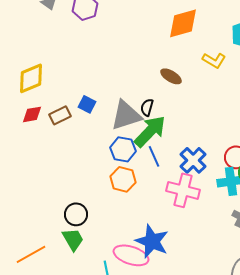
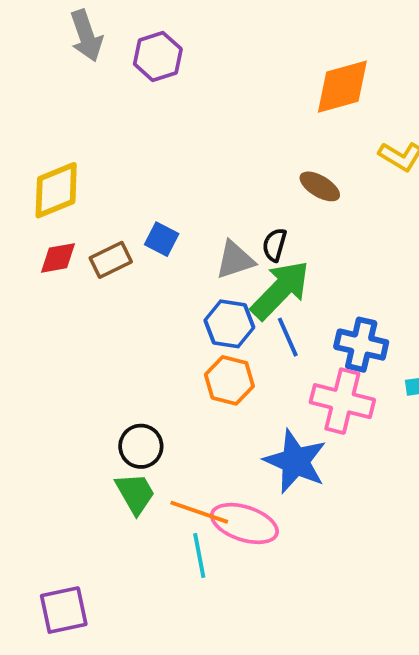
gray triangle: (126, 115) -> (235, 260), size x0.7
blue cross: (193, 160) -> (361, 345), turned -32
blue star: (152, 241) -> (295, 461), moved
orange line: (31, 254) -> (199, 512), moved, turned 48

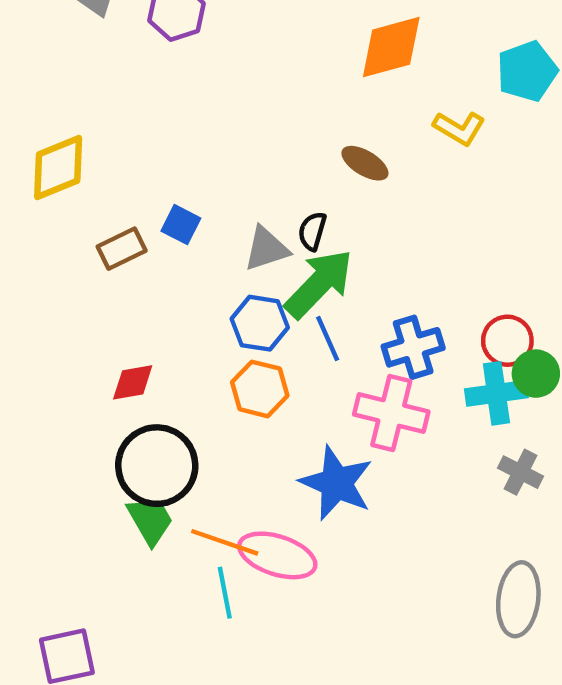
red diamond: (58, 258) -> (133, 382), moved
blue cross: (361, 345) -> (413, 347), turned -30
black circle: (141, 446) -> (157, 466), size x1.6

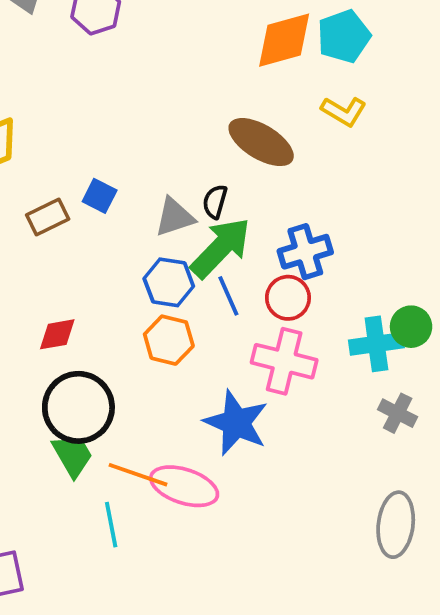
cyan pentagon: (527, 71) -> (344, 36), moved
brown ellipse: (365, 163) -> (261, 142), size x1.6
red circle: (507, 341) -> (288, 298), moved
blue cross: (413, 347) -> (305, 252), moved
cyan line: (225, 593) -> (111, 525), moved

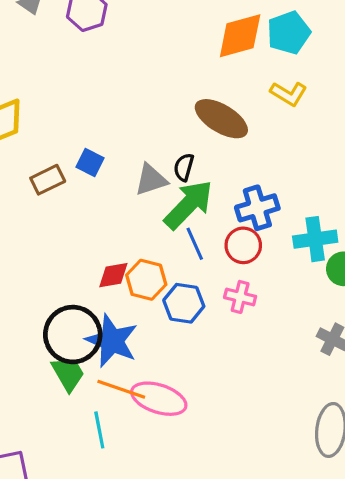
blue hexagon: (169, 282) -> (184, 303), moved
red diamond: (57, 334) -> (113, 275), moved
cyan cross: (376, 344) -> (315, 239), moved
pink cross: (284, 361) -> (240, 297), size x0.6
blue star: (236, 423) -> (112, 341), moved

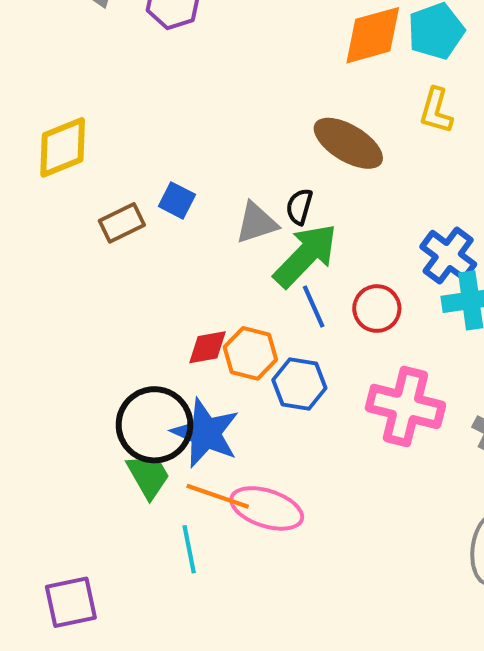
yellow L-shape: (289, 94) -> (436, 111), turned 75
blue cross: (257, 208) -> (448, 255), moved, turned -36
pink cross: (240, 297) -> (405, 406), moved, size x1.8

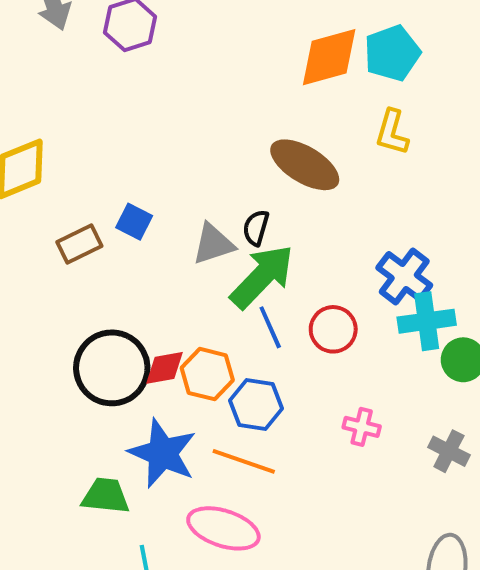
pink cross: (405, 406) -> (362, 427), size x0.5
black circle: (154, 425) -> (112, 368), moved
green trapezoid: (148, 476) -> (106, 496), turned -54
orange line: (218, 496) -> (244, 461), moved

